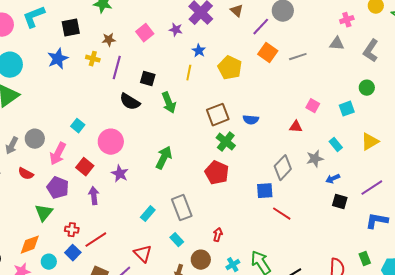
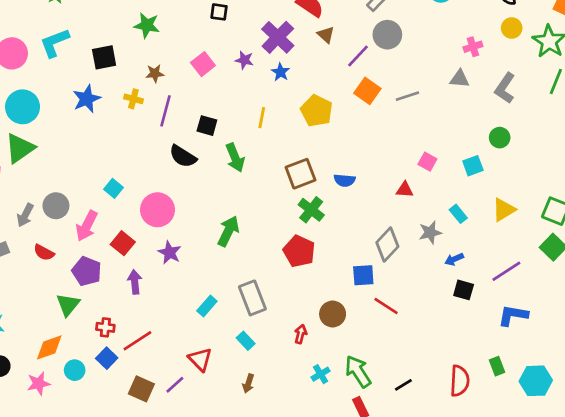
blue star: (199, 51) -> (280, 72), moved
brown circle: (201, 260) -> (333, 314), moved

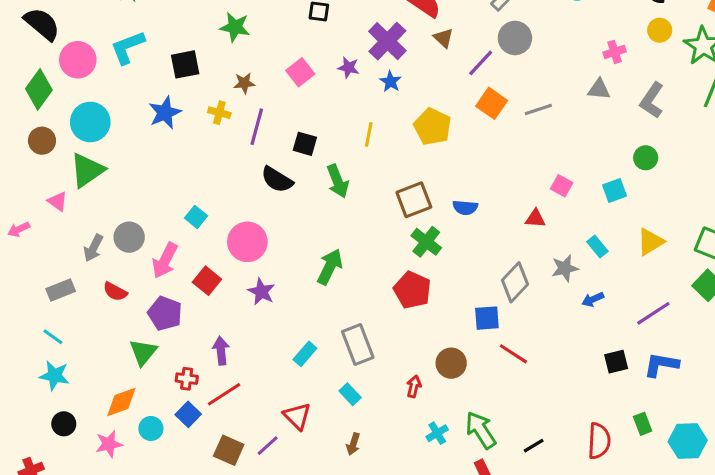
purple arrow: (135, 282) -> (221, 351), moved
black square: (464, 290) -> (616, 362), moved, turned -30

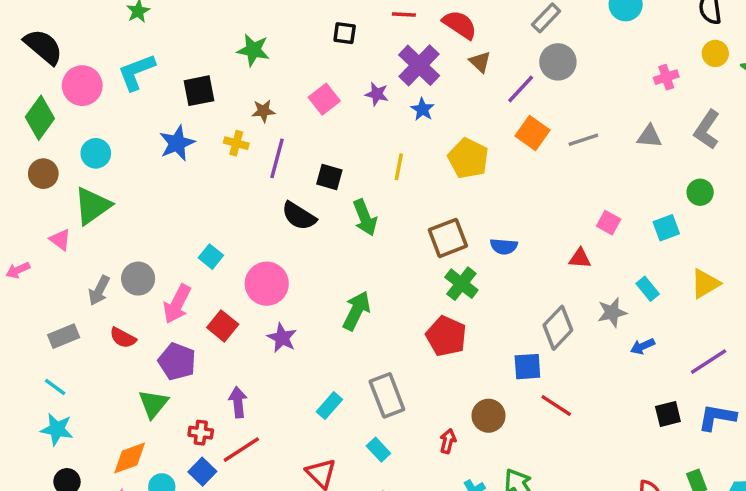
gray triangle: (599, 89) -> (649, 136), moved
cyan circle: (90, 122) -> (96, 153), size x0.7

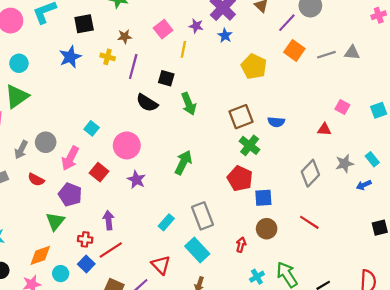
gray triangle: (649, 136) -> (352, 53), moved
yellow line: (399, 167) -> (183, 49), moved
cyan rectangle: (648, 289) -> (372, 159), moved
blue square: (527, 367) -> (263, 198), moved
cyan rectangle: (378, 450) -> (197, 250), size x1.6

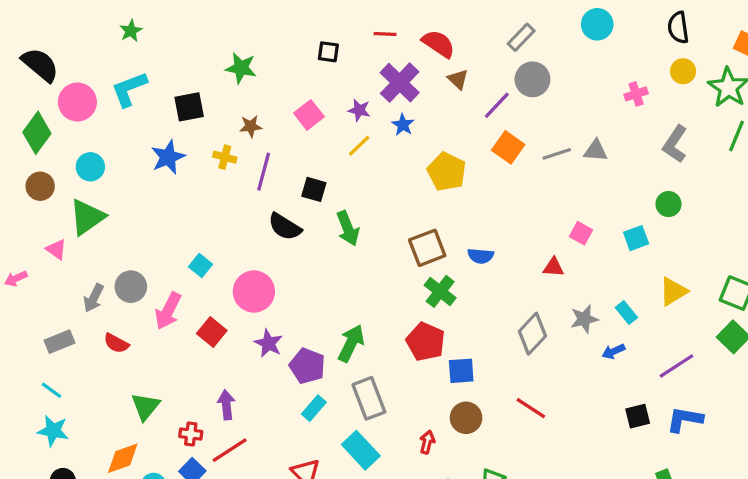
yellow line: (183, 49) -> (359, 146), moved, turned 35
green arrow: (183, 163) -> (351, 343), moved
purple pentagon: (70, 195) -> (307, 366), moved

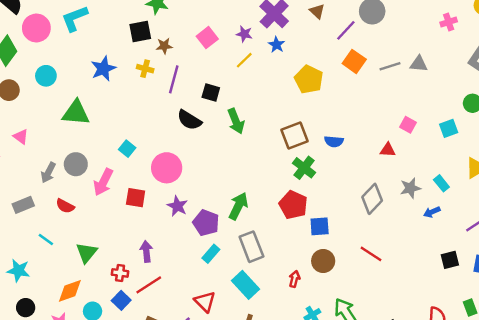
black square: (189, 107) -> (140, 32), moved
green triangle: (87, 217) -> (76, 113), moved, turned 40
red square: (212, 332) -> (136, 198), turned -30
cyan line: (51, 390) -> (46, 239), moved

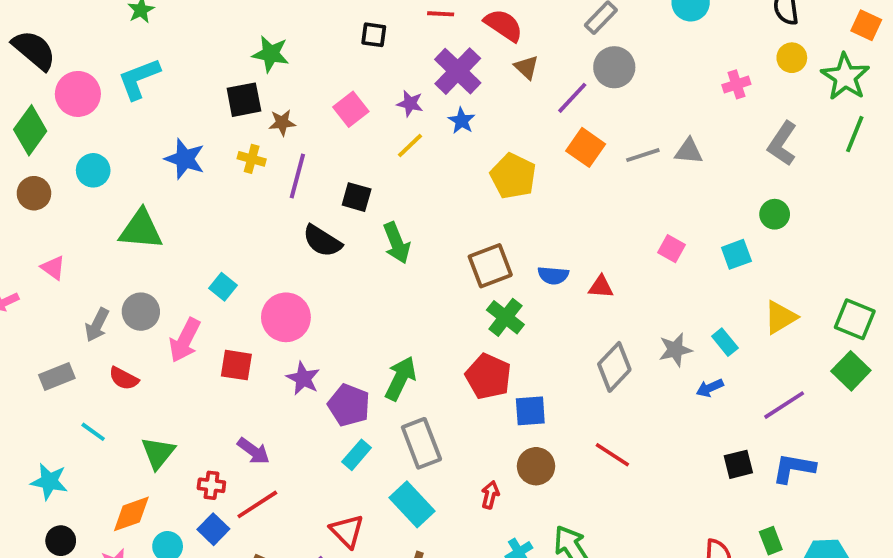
blue star: (103, 69) -> (185, 159), turned -30
red triangle: (388, 150) -> (601, 287), moved
purple arrow: (146, 251) -> (253, 451), turned 132

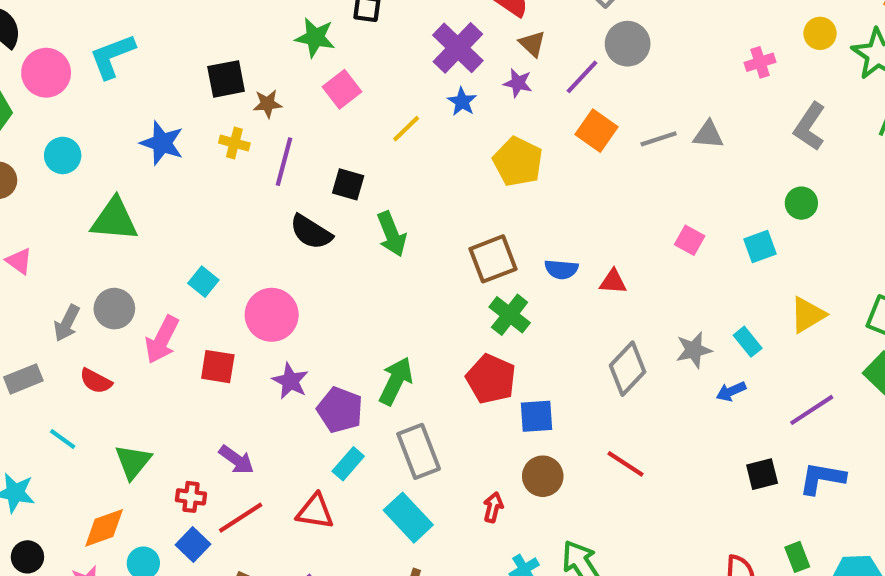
green star: (271, 54) -> (315, 38), moved
purple star: (410, 104) -> (518, 83), moved
red triangle: (347, 531) -> (315, 511), moved, turned -36

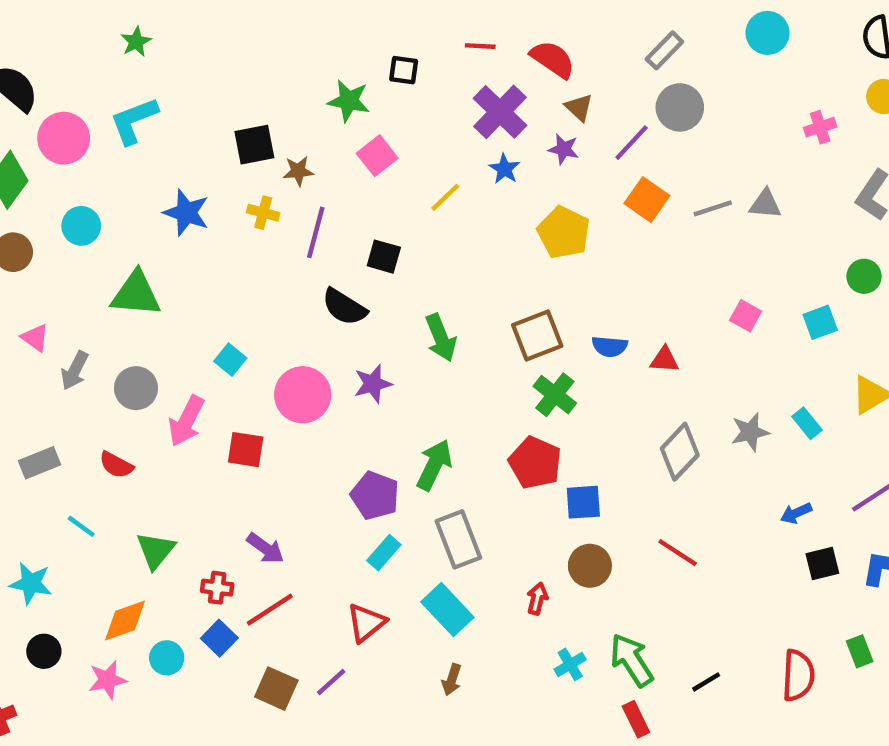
green arrow: (392, 234) -> (441, 338), moved
gray arrow: (67, 323) -> (75, 371), moved
purple star: (290, 381) -> (373, 384), moved, turned 30
blue arrow: (731, 391) -> (796, 513), moved
red triangle: (315, 511) -> (366, 623), moved, turned -48

